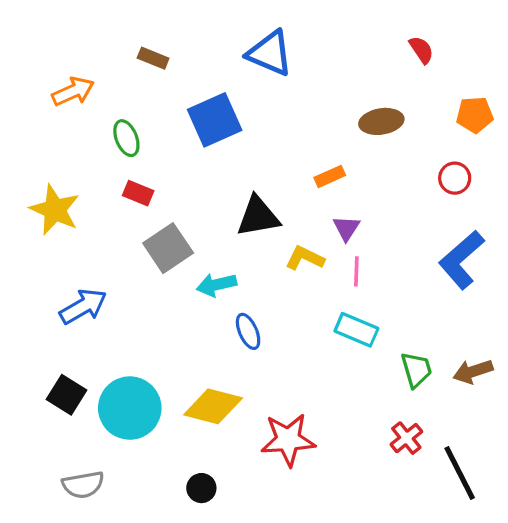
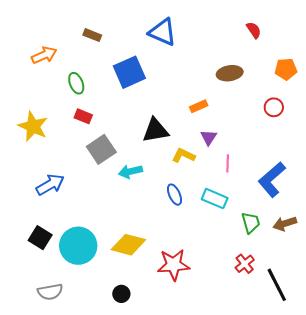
blue L-shape: (461, 260) -> (272, 180), moved
pink line: (356, 271) -> (228, 163), moved
blue ellipse: (248, 331) -> (175, 195), moved

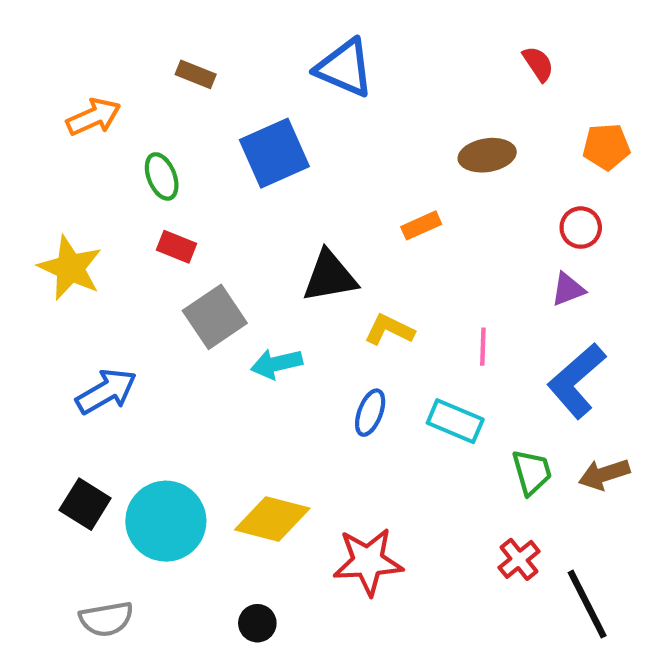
purple triangle: (209, 137) -> (568, 289), moved, turned 36
blue ellipse: (175, 195) -> (370, 413), turned 45

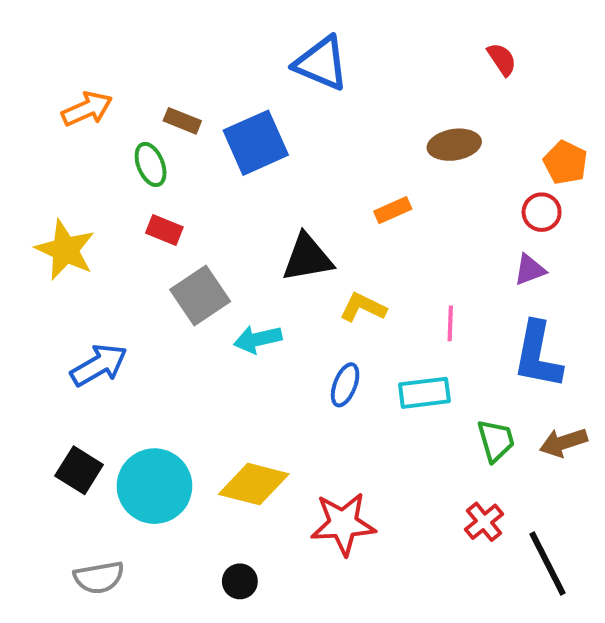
brown rectangle: (196, 74) -> (182, 121), moved
orange pentagon: (606, 147) -> (565, 163), moved, turned 30
blue L-shape: (576, 381) -> (538, 355), turned -38
cyan rectangle: (455, 421) -> (424, 393), turned -30

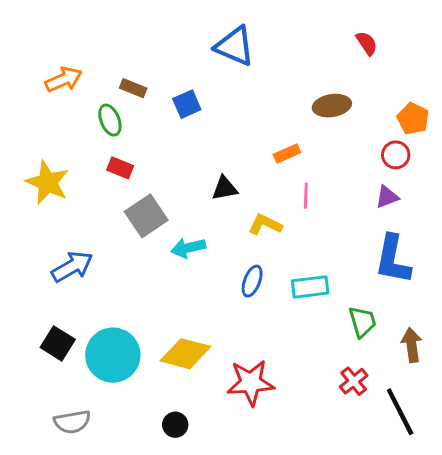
blue square: (256, 143) -> (187, 104), size x0.6
black triangle: (307, 258) -> (225, 188), size x0.7
pink line: (450, 323) -> (306, 196), moved
brown arrow: (563, 442) -> (412, 345), moved, turned 100

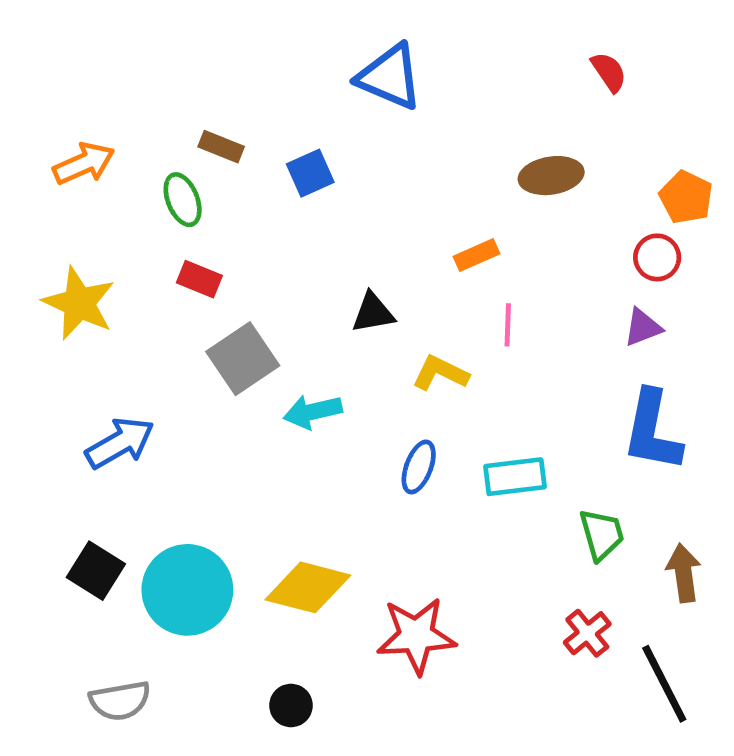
orange arrow: (64, 79) -> (84, 163), moved

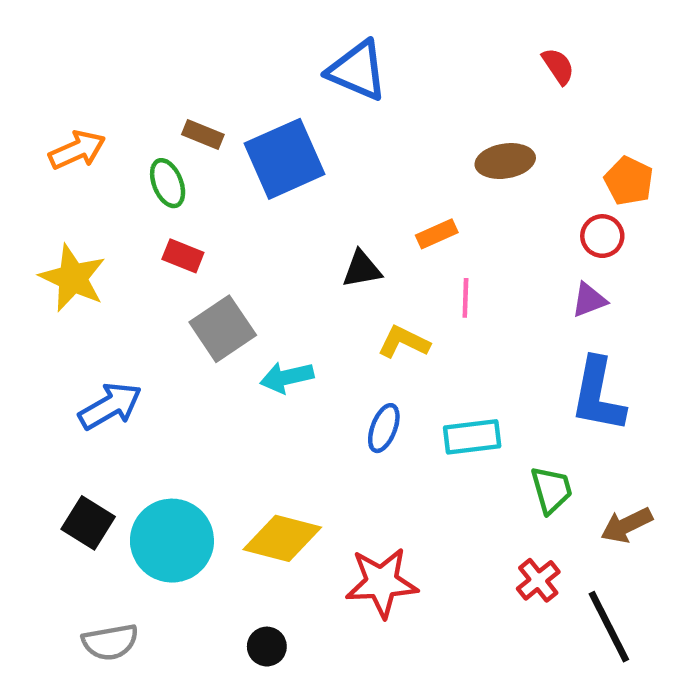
blue square: (310, 173) -> (285, 159), size x1.8
black triangle: (373, 313) -> (362, 269), moved
brown arrow: (684, 573) -> (627, 525), turned -108

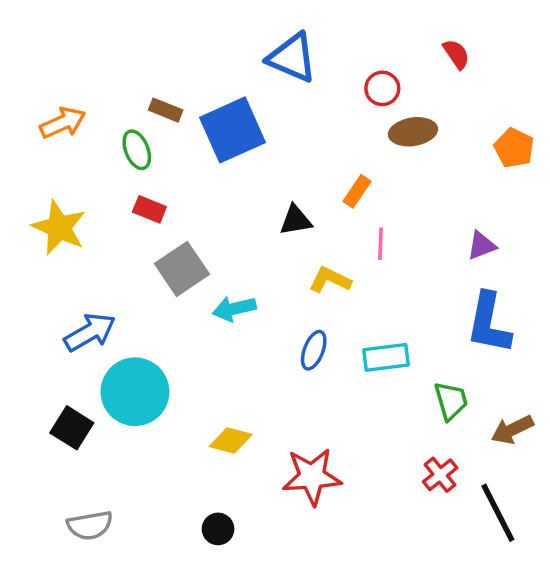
orange rectangle: (437, 234) -> (357, 191), turned -32
red circle: (602, 236) -> (382, 88), moved
yellow diamond: (282, 538) -> (231, 440), size x0.7
cyan circle: (172, 541) -> (135, 392), moved

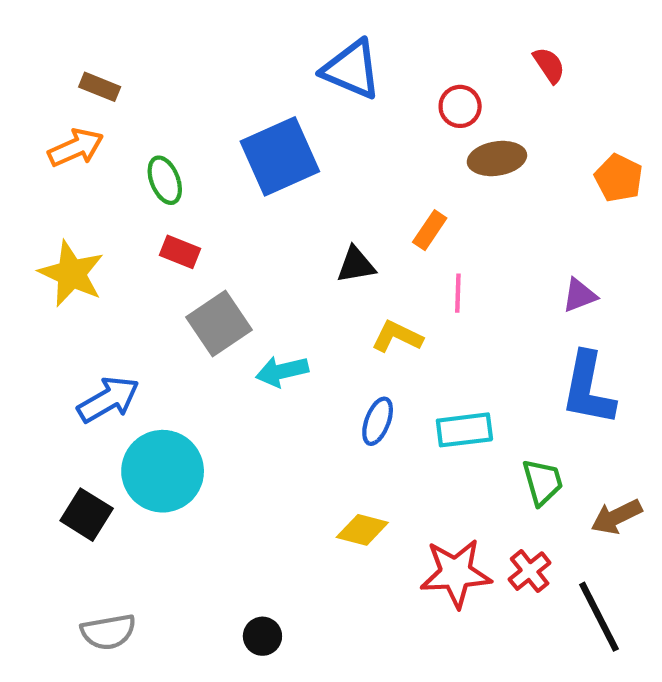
brown rectangle: (166, 110) -> (100, 87), moved
yellow diamond: (231, 440) -> (362, 530), moved
red star: (312, 477) -> (456, 573), moved

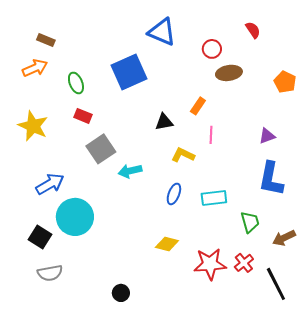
gray semicircle: (108, 632) -> (50, 273), moved

